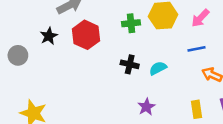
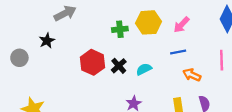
red hexagon: (86, 35) -> (92, 62), moved
black cross: (130, 64) -> (119, 66), turned 35

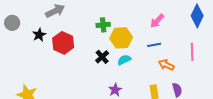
yellow hexagon: (148, 22) -> (121, 38), moved
gray circle: (19, 58) -> (12, 23), moved
red hexagon: (92, 62) -> (63, 43), moved

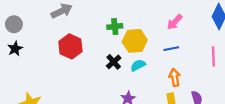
black star: (39, 35) -> (15, 49), moved
orange arrow: (166, 65) -> (175, 77), moved, turned 56

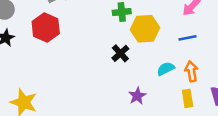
red hexagon: (70, 46) -> (46, 27), moved
cyan semicircle: (138, 65) -> (166, 69), moved

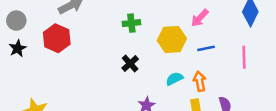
yellow hexagon: (145, 29) -> (172, 40), moved
blue line: (188, 38) -> (206, 48), moved

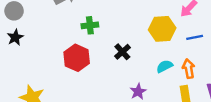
green cross: (131, 23) -> (90, 25), moved
red hexagon: (57, 38) -> (77, 58), moved

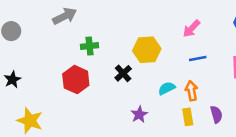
yellow hexagon: (162, 29) -> (147, 50), moved
black star: (15, 37) -> (12, 80), moved

